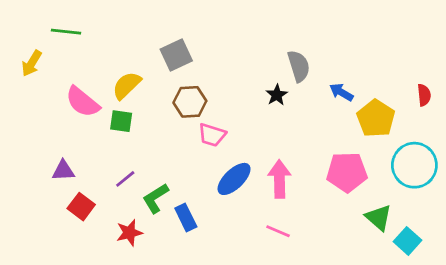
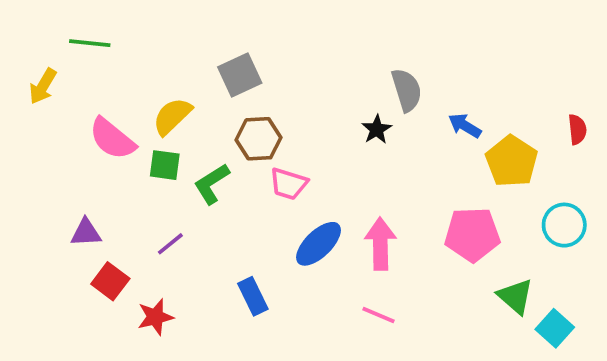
cyan circle: (414, 165) -> (564, 225), size x0.7
green L-shape: (156, 198) -> (212, 184), moved
red star: (129, 233) -> (155, 317), moved

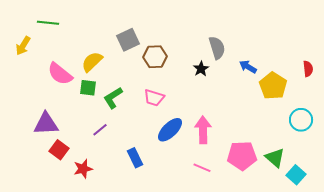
brown hexagon: (258, 139) -> (155, 57), moved
purple triangle: (86, 233) -> (46, 124), size x1.5
pink pentagon: (472, 234) -> (242, 156), moved
purple line: (170, 244) -> (100, 130), moved

